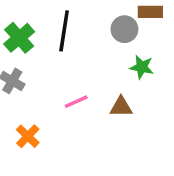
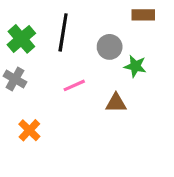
gray circle: (124, 29) -> (110, 47), moved
pink line: (76, 102) -> (74, 85), moved

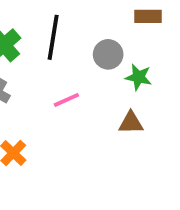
brown triangle: (116, 103) -> (131, 123), moved

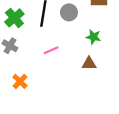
gray circle: (108, 54) -> (69, 12), moved

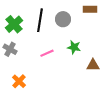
green star: (93, 37) -> (74, 47), moved
brown triangle: (89, 64) -> (93, 65), moved

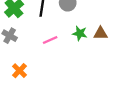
brown triangle: (93, 65) -> (101, 33), moved

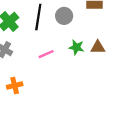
orange cross: (20, 71) -> (15, 85), turned 32

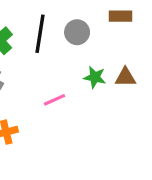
pink line: (46, 54) -> (55, 100), moved

